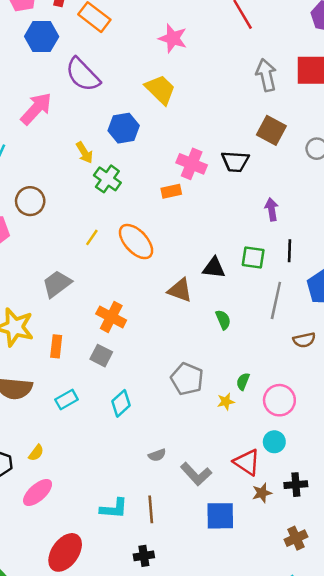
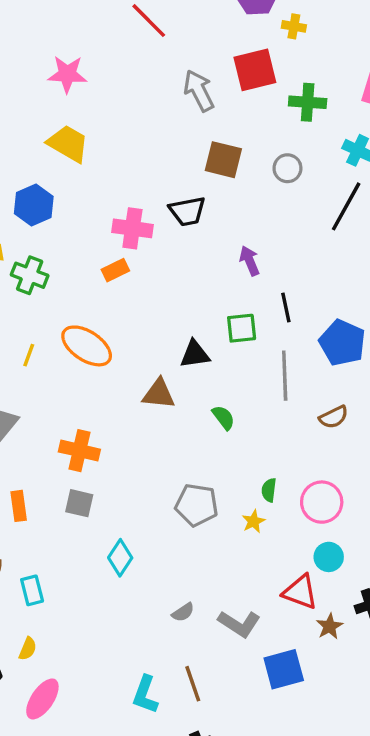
cyan rectangle: (67, 400) -> (32, 590), moved, turned -60
cyan L-shape: (114, 509) -> (145, 695), turned 120

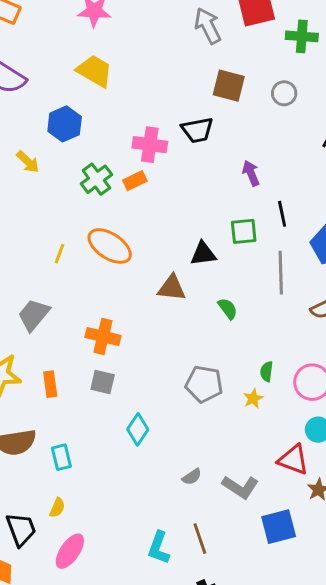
green cross: (30, 275) -> (96, 179), moved, turned 32

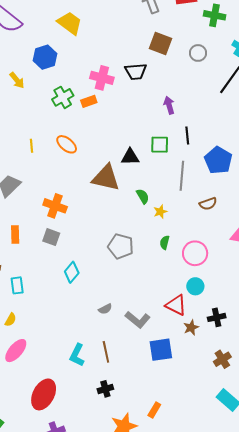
orange ellipse: (110, 246) -> (67, 144), size x0.7
yellow line: (60, 254) -> (32, 146), turned -32
brown triangle: (172, 288) -> (106, 178), size x1.4
yellow star: (253, 399) -> (160, 212), moved

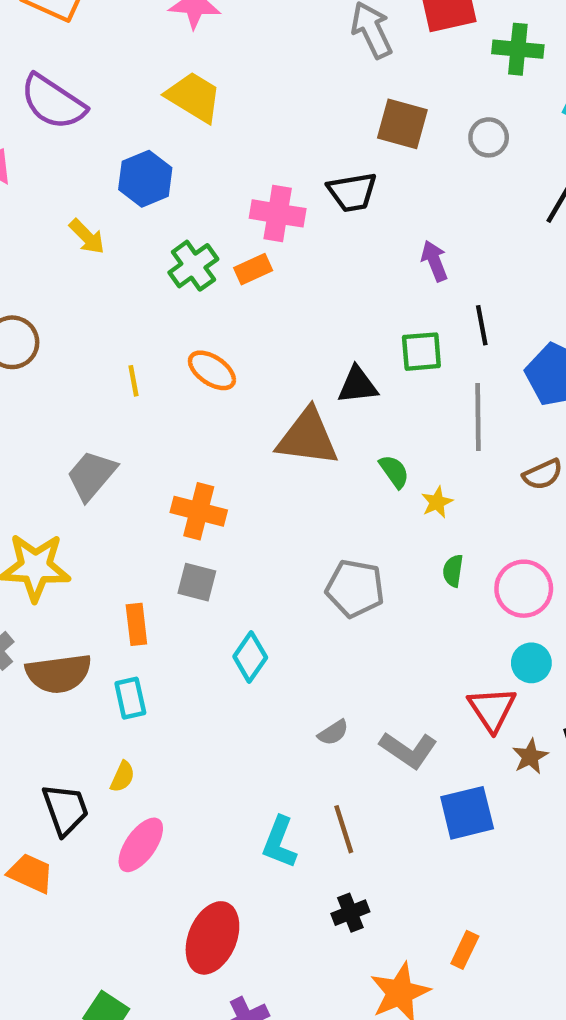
orange rectangle: (15, 234) -> (136, 624), moved
red triangle: (176, 305) -> (492, 709), turned 35

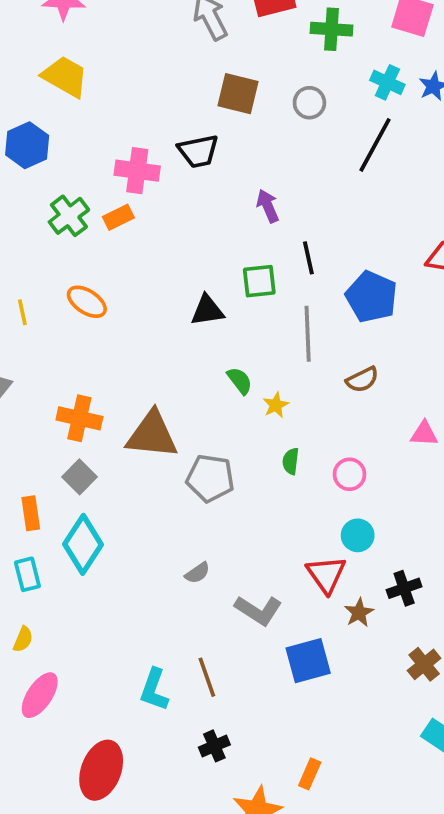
brown triangle: (308, 437) -> (152, 435), moved
gray square: (197, 582) -> (80, 477), turned 32
pink circle: (524, 589) -> (350, 474), size x0.7
cyan diamond: (250, 657) -> (83, 544), moved, size x1.4
gray semicircle: (333, 733) -> (197, 573), moved

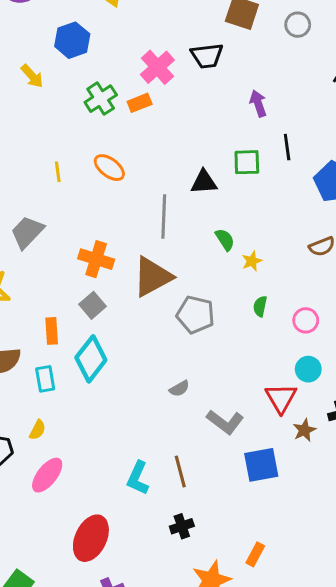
pink cross: (137, 171) -> (157, 67), turned 36
gray line: (308, 334) -> (164, 216), moved
brown triangle: (152, 435) -> (152, 277), turned -39

